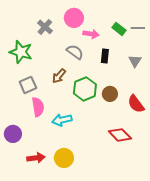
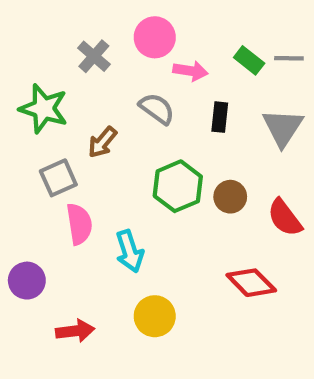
gray triangle: (135, 61) -> (283, 127), size x1.5
brown arrow: (59, 76) -> (102, 142), moved
cyan arrow: (62, 120) -> (130, 251), turned -96
yellow circle: (64, 158) -> (155, 316), moved

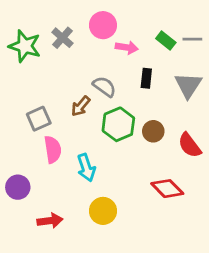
green star: (44, 109) -> (25, 46), moved
gray semicircle: (157, 109) -> (104, 87), moved
brown arrow: (102, 142) -> (81, 106), moved

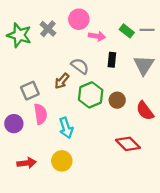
purple circle: (18, 187) -> (14, 124), moved
yellow circle: (103, 211) -> (62, 161), moved
red arrow: (50, 221) -> (27, 163), moved

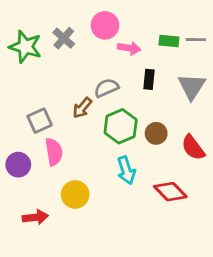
green rectangle: (127, 31) -> (169, 41), turned -32
gray semicircle: (80, 66) -> (106, 88), turned -60
cyan arrow: (66, 128) -> (126, 170), moved
yellow circle: (62, 161) -> (75, 194), moved

